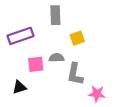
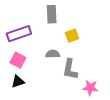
pink square: (36, 64) -> (18, 60), moved, turned 35

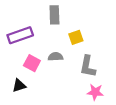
pink square: (18, 60) -> (32, 63), moved
gray L-shape: (70, 69) -> (88, 66), moved

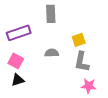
yellow square: (76, 37) -> (79, 40), moved
pink square: (32, 63) -> (16, 61), moved

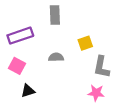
gray L-shape: (82, 62) -> (101, 67), moved
black triangle: (18, 80) -> (28, 91), moved

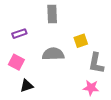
purple rectangle: (20, 36) -> (19, 34), size x0.6
gray semicircle: (56, 57) -> (53, 54), size x1.5

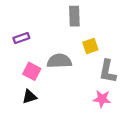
gray rectangle: (52, 14) -> (74, 16), moved
pink square: (16, 62) -> (32, 71), moved

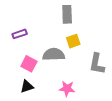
yellow square: (90, 46) -> (73, 41), moved
pink star: (102, 99) -> (67, 89), moved

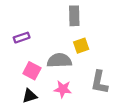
gray L-shape: (97, 64) -> (99, 82), moved
pink star: (67, 89) -> (63, 89), moved

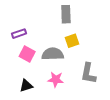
pink square: (32, 71) -> (27, 54), moved

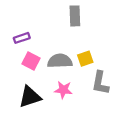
yellow square: (72, 41) -> (85, 59), moved
black triangle: (26, 86) -> (30, 97), size x1.5

